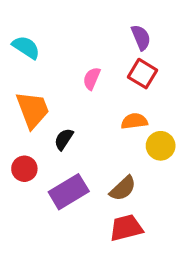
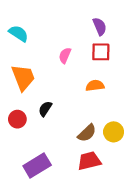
red square: (143, 74) -> (101, 52), turned -30
black semicircle: (64, 139) -> (45, 109), moved
yellow circle: (161, 146) -> (114, 132), moved
purple rectangle: (69, 192) -> (37, 165), moved

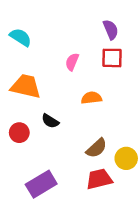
orange trapezoid: (23, 77) -> (26, 86), turned -56
orange semicircle: (95, 86) -> (91, 98), moved
black semicircle: (45, 109) -> (50, 121), turned -91
yellow circle: (114, 132) -> (126, 158), moved

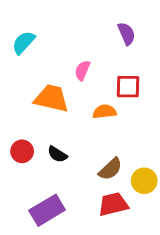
cyan semicircle: (21, 37) -> (24, 42), turned -80
red square: (112, 58) -> (128, 87), moved
orange trapezoid: (26, 86) -> (51, 98), moved
black semicircle: (50, 121) -> (57, 154), moved

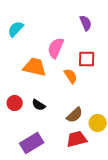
pink semicircle: (82, 70) -> (56, 48), size x1.5
orange semicircle: (104, 112) -> (71, 76), turned 63

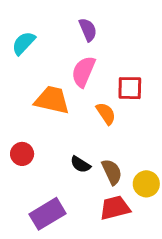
purple semicircle: (86, 23) -> (88, 30), moved
black semicircle: (39, 105) -> (80, 164), moved
brown semicircle: (75, 115) -> (112, 172), turned -72

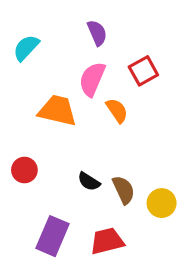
red square: (130, 88) -> (143, 71), moved, turned -30
orange semicircle: (106, 114) -> (117, 111), moved
red trapezoid: (115, 208) -> (107, 241), moved
purple rectangle: (48, 214) -> (53, 236), turned -36

